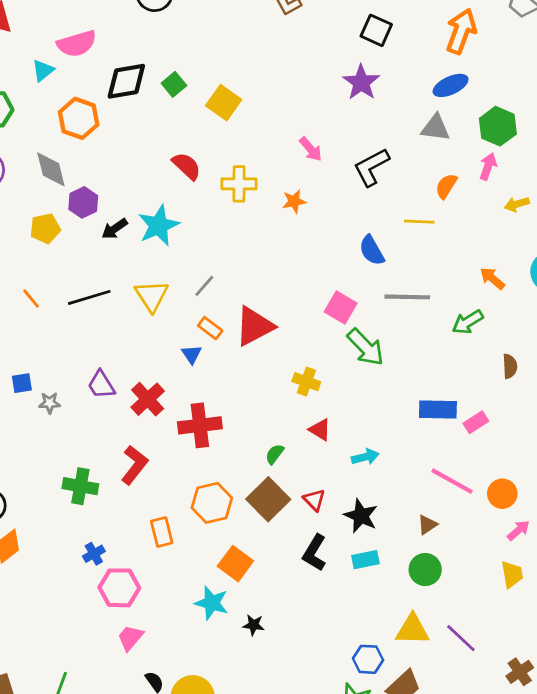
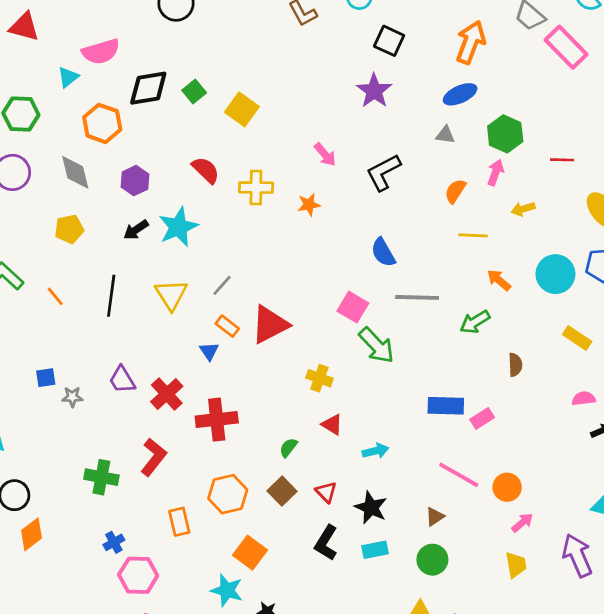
gray triangle: (435, 128) -> (445, 135), size x0.7
purple hexagon: (83, 202) -> (135, 181), moved
yellow line: (419, 222) -> (473, 235), moved
black line: (89, 297) -> (111, 296), turned -66
brown square: (268, 499) -> (282, 491), size x0.7

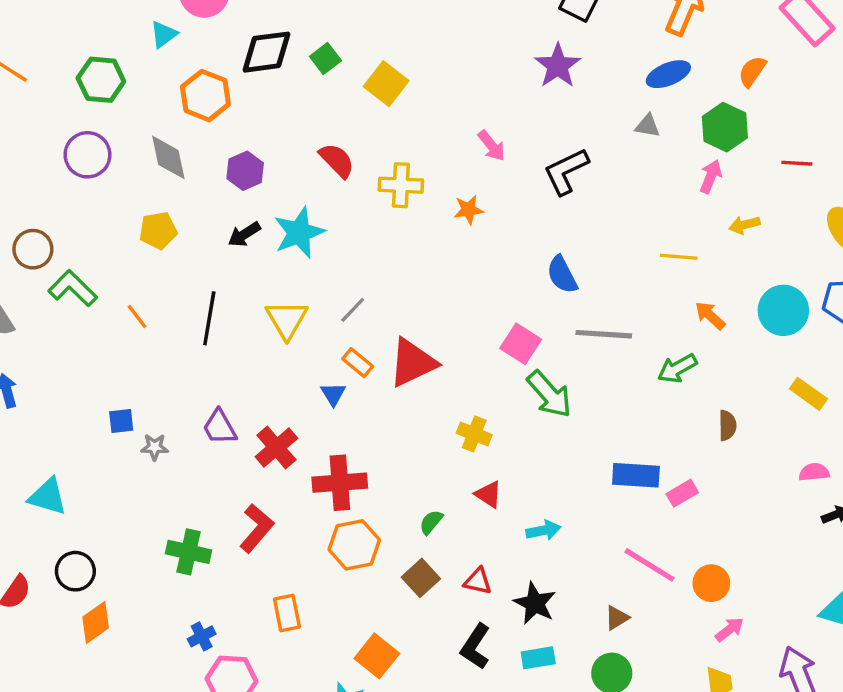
orange semicircle: (455, 191) -> (752, 71), moved
red triangle: (326, 492) -> (478, 581), turned -35
orange hexagon: (228, 494) -> (354, 545), moved

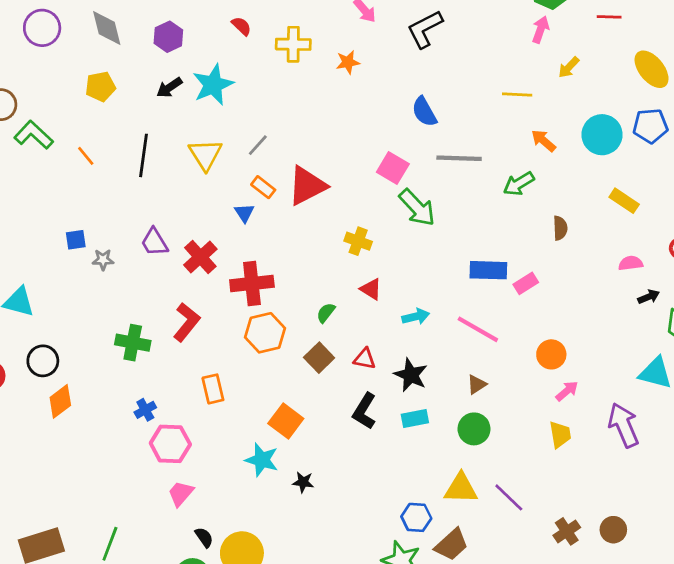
red semicircle: (337, 160) -> (241, 26), size x0.7
yellow arrow: (744, 225) -> (569, 67), turned -30
pink line: (650, 565) -> (478, 329), moved

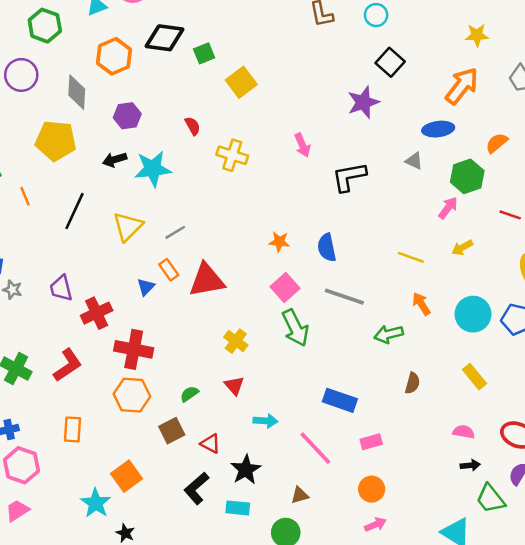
orange star: (348, 62) -> (279, 242), moved
yellow pentagon: (100, 87) -> (56, 141), size x1.5
pink rectangle: (526, 283) -> (371, 442), moved

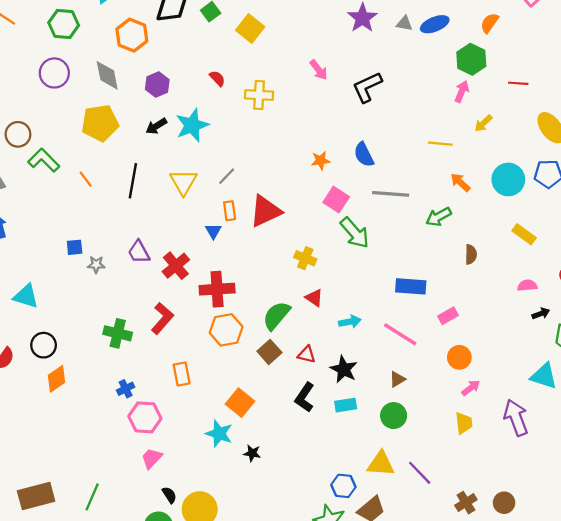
gray triangle: (414, 161) -> (404, 23), moved
orange rectangle: (169, 270) -> (230, 211), turned 42
green semicircle: (189, 394) -> (276, 316), size x1.8

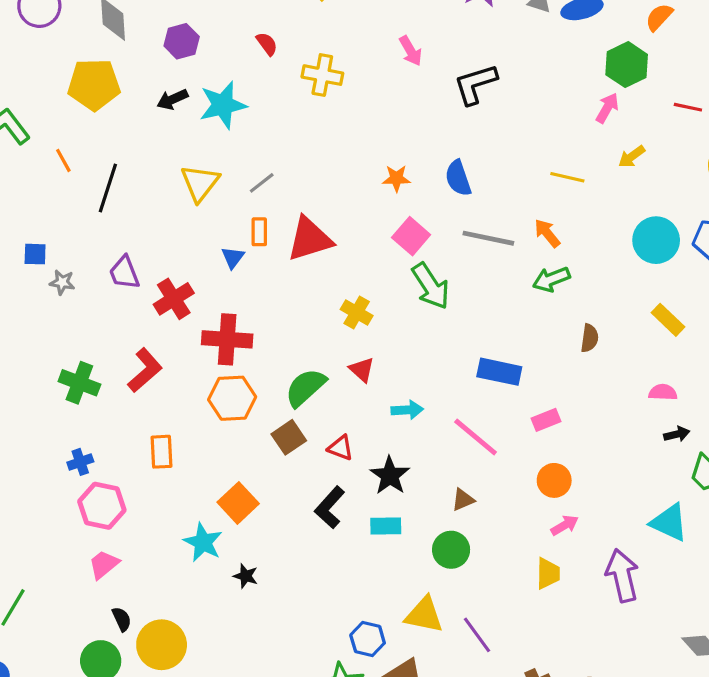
black line: (133, 181) -> (108, 188), moved
orange arrow: (460, 182) -> (547, 233), moved

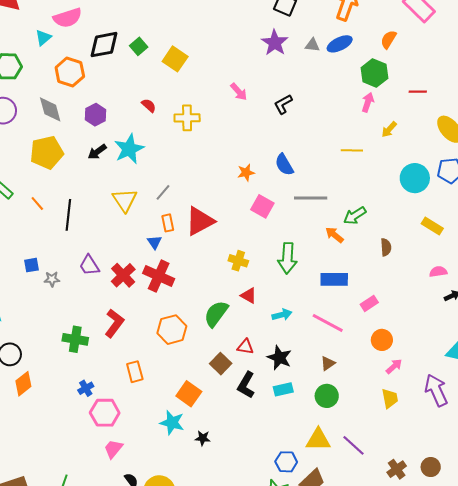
black L-shape: (475, 84) -> (283, 104), size x0.7
orange arrow: (547, 233) -> (334, 235), moved
green arrow: (431, 286) -> (287, 258), moved, turned 48
red cross: (227, 339) -> (159, 276), moved, turned 32
brown square: (289, 437) -> (221, 364), moved

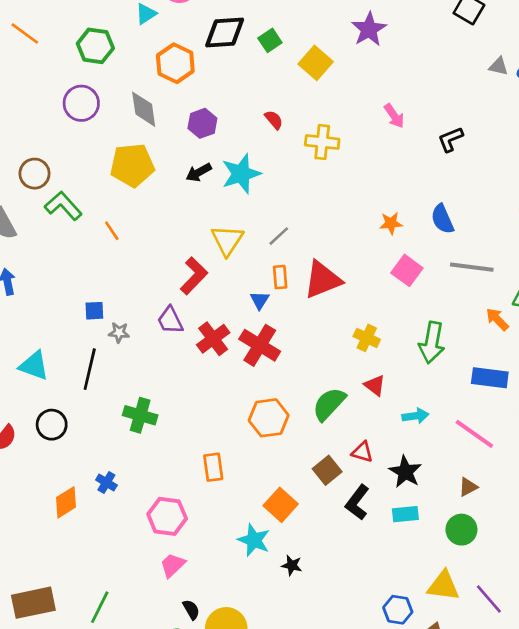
purple star: (275, 43) -> (369, 29), moved
black line: (68, 215) -> (90, 369), moved
red L-shape: (114, 323) -> (194, 276), moved
orange diamond: (23, 384) -> (66, 502), moved
blue cross: (86, 388) -> (106, 482), moved, turned -35

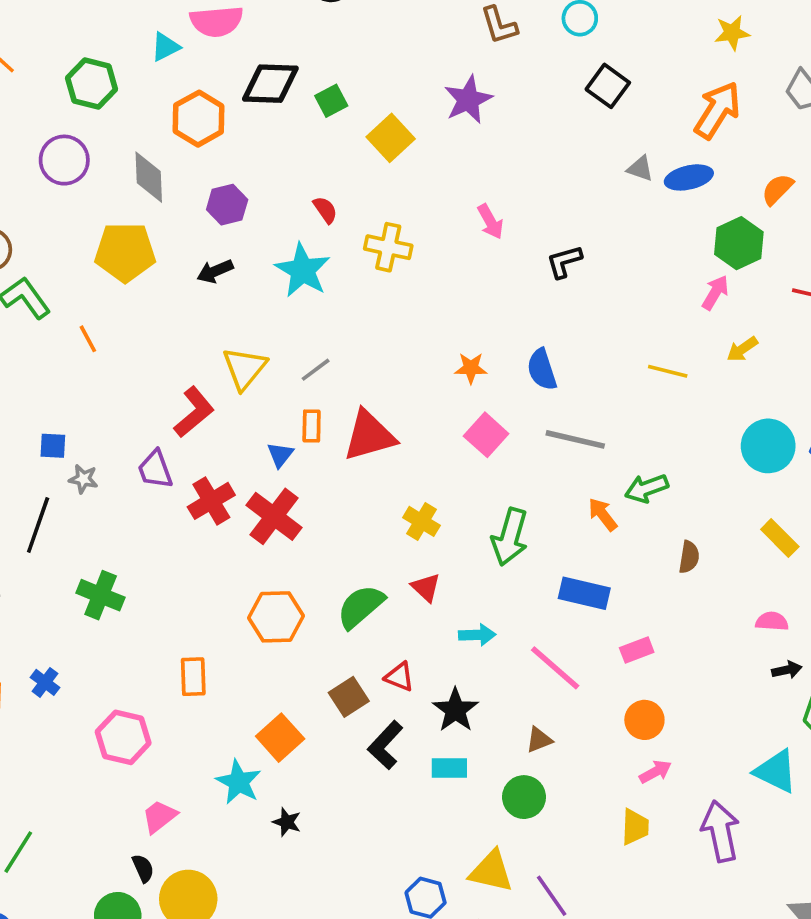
cyan star: (241, 174) -> (303, 270), moved, turned -30
pink trapezoid: (173, 565) -> (159, 817), moved

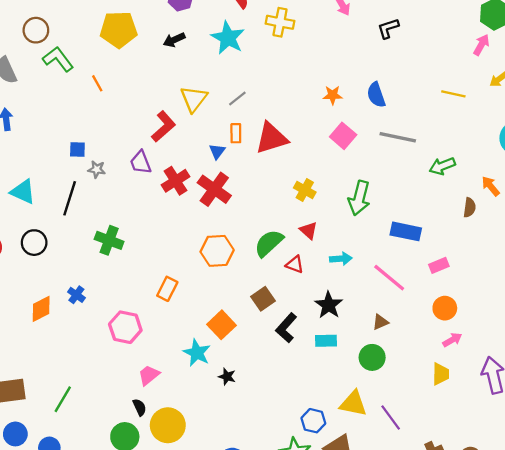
orange arrow: (603, 514) -> (491, 186), moved
orange rectangle: (193, 677) -> (167, 289), turned 30
red triangle: (399, 677) -> (295, 264), moved

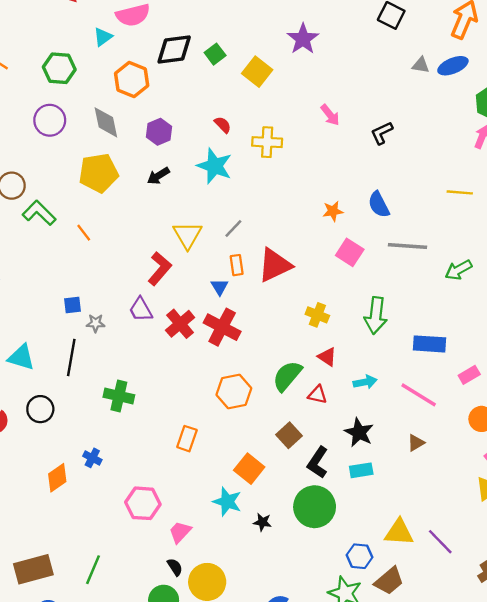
pink hexagon: (125, 327) -> (143, 503), moved
green circle: (372, 357) -> (315, 507), moved, size x1.5

